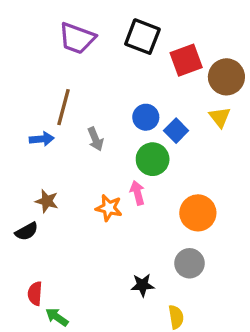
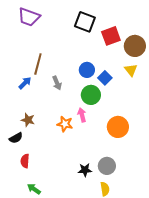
purple trapezoid: (77, 38) -> (29, 17), moved
blue arrow: (42, 139) -> (25, 83), turned -40
gray circle: (189, 263) -> (107, 166), moved
red semicircle: (35, 294) -> (25, 161), moved

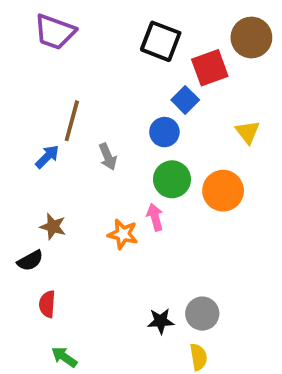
brown circle: (135, 46) -> (251, 38), moved
blue square: (105, 78) -> (185, 100), moved
orange circle: (118, 127) -> (223, 191), moved

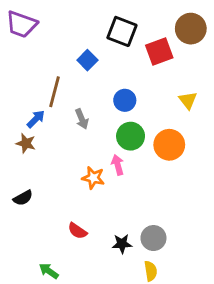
purple trapezoid: (55, 32) -> (22, 24), moved
blue square: (185, 100) -> (87, 60), moved
brown star: (53, 227) -> (26, 143), moved
red semicircle: (47, 304) -> (77, 231), moved, turned -60

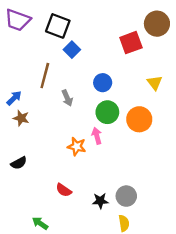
black square: (122, 31) -> (58, 26), moved
blue arrow: (36, 119) -> (14, 98), moved

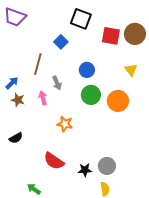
brown circle: (157, 24) -> (135, 34), moved
black square: (58, 26) -> (81, 19), moved
red square: (131, 43) -> (111, 36), turned 30
pink arrow: (97, 136) -> (43, 98), moved
red semicircle: (64, 190) -> (54, 161), size x1.5

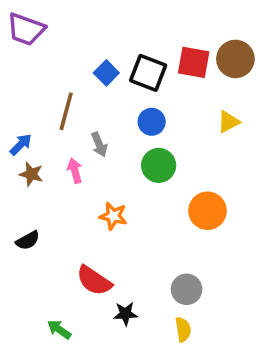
black square: (81, 19) -> (148, 73), moved
yellow triangle: (131, 70) -> (228, 122), turned 40
orange circle: (118, 101) -> (207, 211), moved
black star: (85, 170) -> (125, 314), moved

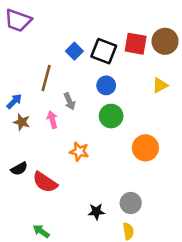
red semicircle: (94, 281) -> (45, 182), moved
black star: (125, 314) -> (96, 212), moved

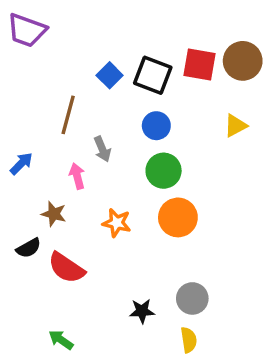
blue arrow: (14, 101) -> (21, 163), moved
brown star: (22, 122) -> (54, 214), moved
orange circle: (145, 148) -> (178, 217), moved

